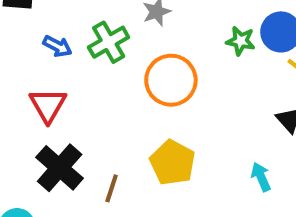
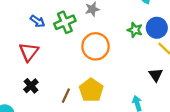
black cross: (60, 168) -> (31, 86), size x0.6
brown line: (112, 188) -> (66, 96), moved

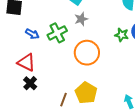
red triangle: (29, 52) -> (26, 62), turned -36
black cross: (31, 86) -> (30, 83), moved

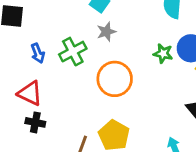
blue arrow: (32, 34) -> (38, 53), turned 40
black cross: (30, 83) -> (35, 122), turned -32

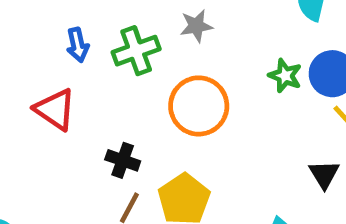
black cross: (35, 122) -> (123, 160), moved

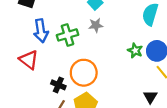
blue arrow: (78, 45) -> (41, 31), size x1.5
orange circle: (199, 106) -> (84, 73), moved

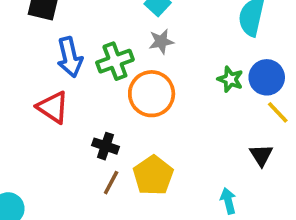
orange circle: (84, 73) -> (152, 94), moved

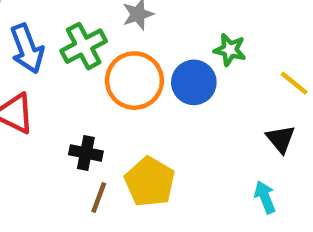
blue circle: (267, 77) -> (194, 82), moved
cyan arrow: (228, 201) -> (265, 197), moved

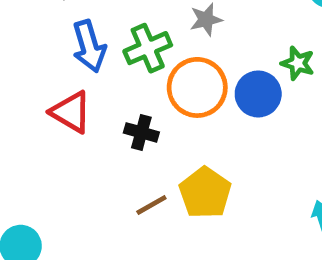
black cross: (86, 153) -> (141, 132), moved
brown line: (99, 197) -> (151, 205), turned 36

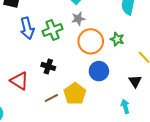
orange circle: (197, 87) -> (91, 41), moved
blue circle: (258, 94) -> (99, 71), moved
red triangle: (71, 112) -> (19, 81), moved

